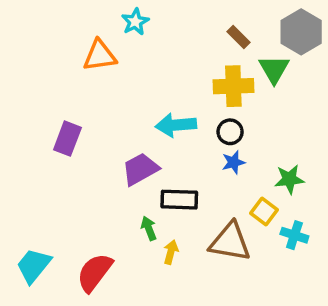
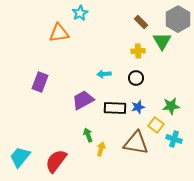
yellow cross: (233, 86) -> (138, 51), size x0.6
cyan arrow: (176, 125) -> (104, 74), size x0.6
blue star: (233, 162) -> (138, 107), moved
black rectangle: (179, 200) -> (115, 108), moved

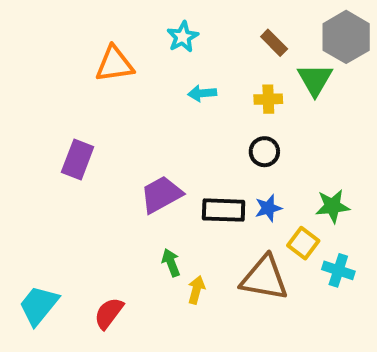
cyan star: (80, 13) -> (183, 37), moved
cyan arrow: (104, 74) -> (202, 93), moved
red semicircle: (56, 161) -> (109, 313), size x0.7

